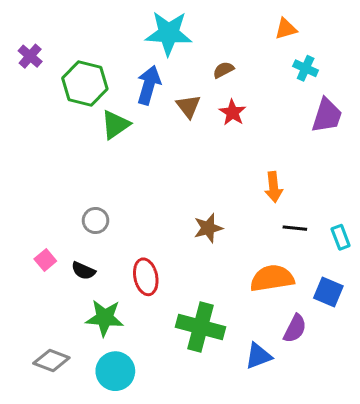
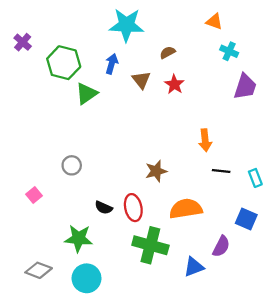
orange triangle: (286, 29) -> (214, 22), turned 36
blue arrow: (149, 85) -> (112, 64), size x0.7
black semicircle: (83, 271) -> (104, 208), moved
red ellipse: (146, 277) -> (133, 208), moved
orange semicircle: (272, 278) -> (186, 209), moved

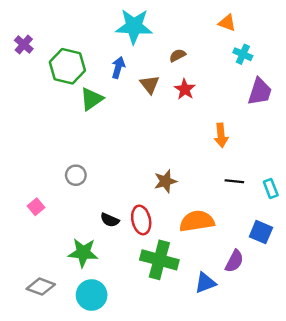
orange arrow: (205, 140) -> (221, 135), moved

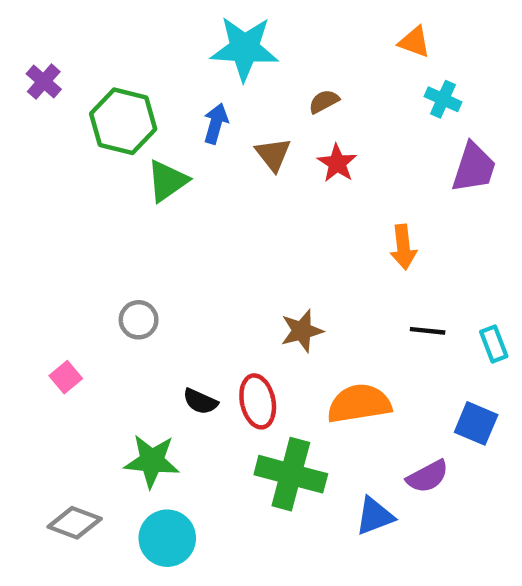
purple semicircle: (234, 261) -> (428, 476), turned 35

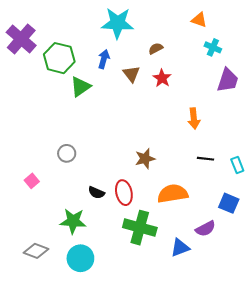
purple cross: (44, 82) -> (21, 39), size x1.8

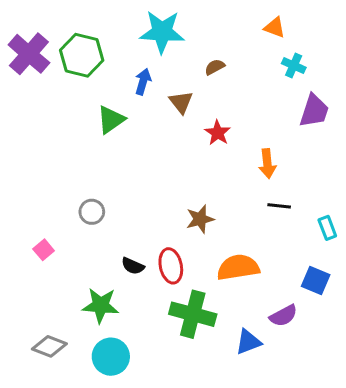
green hexagon: (59, 58) -> (82, 55), moved
red star: (162, 78) -> (218, 133), moved
black line: (205, 159) -> (279, 206), moved

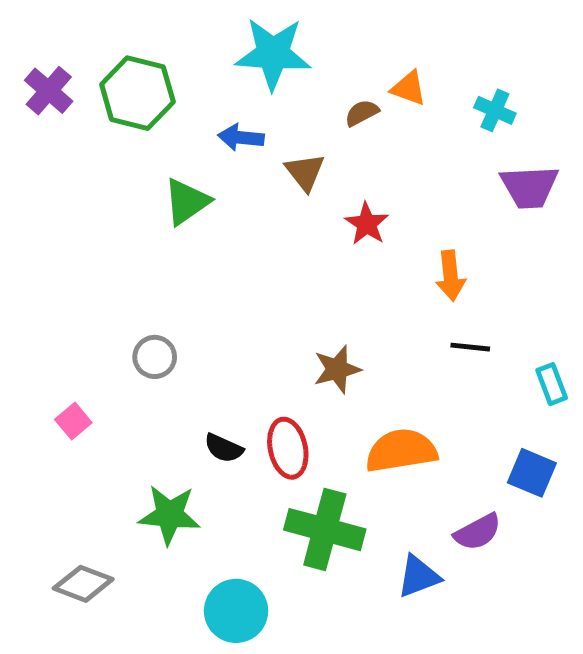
orange triangle: (275, 27) -> (409, 88), moved
purple cross: (29, 54) -> (49, 91), size x0.7
blue arrow: (143, 82) -> (241, 138), turned -100
purple trapezoid: (314, 111) -> (529, 187), turned 69
cyan circle: (111, 357) -> (236, 611), moved

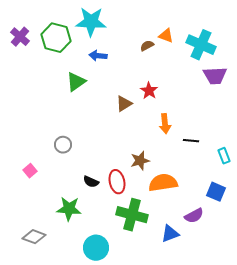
cyan star: (273, 54) -> (91, 22), moved
cyan cross: (495, 110) -> (201, 45), size x1.8
brown triangle: (305, 172) -> (124, 104), moved, turned 36
orange arrow: (451, 276) -> (165, 124), moved
brown star: (337, 369) -> (140, 161), moved

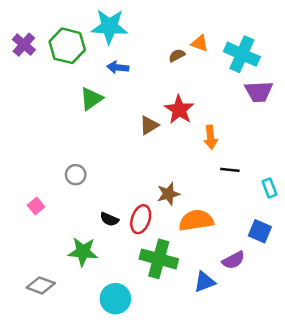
red star: (149, 91) -> (179, 110), size x1.4
orange arrow: (165, 124) -> (211, 137), moved
red ellipse: (117, 182) -> (141, 219), turned 30

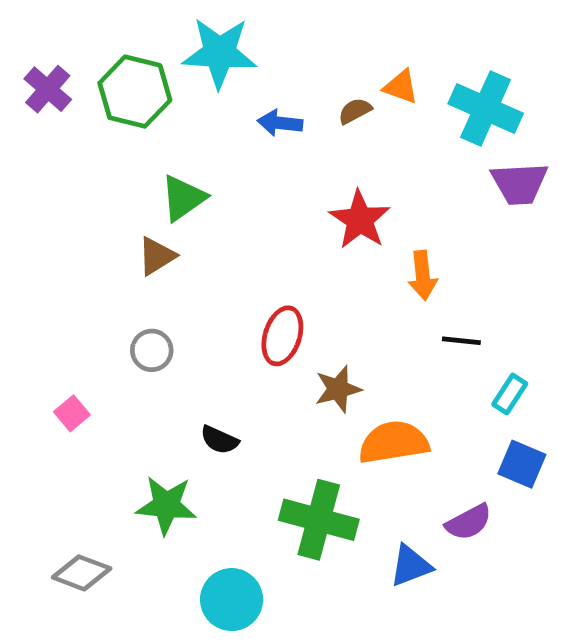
blue arrow: (118, 67) -> (280, 123), moved
brown triangle: (149, 125) -> (157, 256), moved
cyan rectangle: (270, 188) -> (510, 394), moved, turned 54
red ellipse: (141, 219) -> (282, 336), moved

